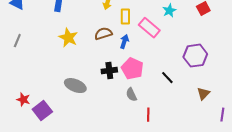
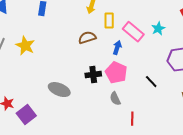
cyan star: (169, 11) -> (158, 29), moved
yellow star: (68, 38) -> (25, 46), moved
blue arrow: (124, 42) -> (117, 48), moved

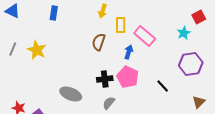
cyan star: (158, 29) -> (184, 33), moved
brown semicircle: (87, 38) -> (99, 42), turned -54
gray semicircle: (115, 99) -> (109, 103), moved, turned 64

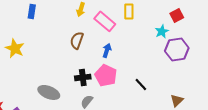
yellow rectangle: (121, 25) -> (129, 11), moved
pink rectangle: (145, 36) -> (105, 21), moved
purple hexagon: (191, 64) -> (177, 49), moved

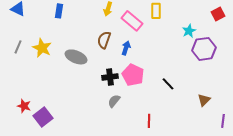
red square: (177, 15) -> (218, 14), moved
blue arrow: (107, 50) -> (126, 48), moved
gray ellipse: (49, 92) -> (76, 57), moved

